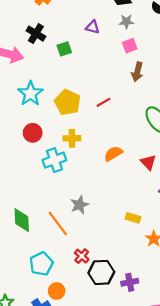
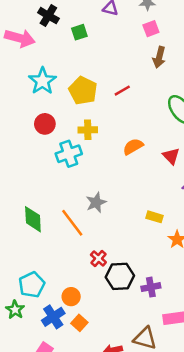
cyan pentagon: (41, 264) -> (32, 285), moved

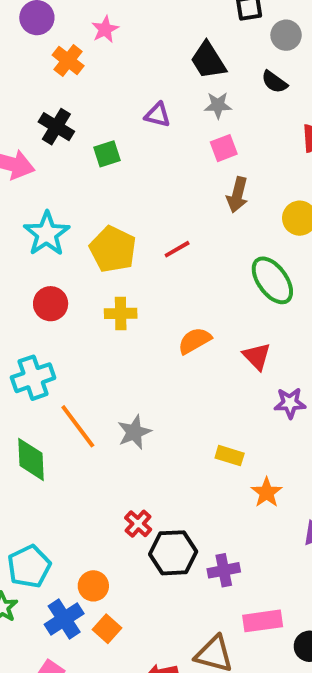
cyan cross: (69, 154) -> (33, 378), moved
orange line: (72, 223) -> (78, 426), moved

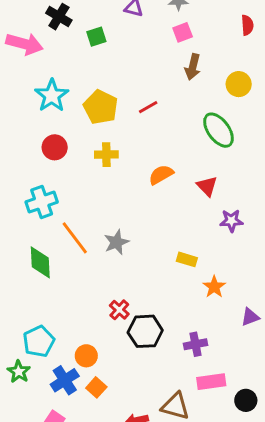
purple cross: (224, 570) -> (196, 344), moved

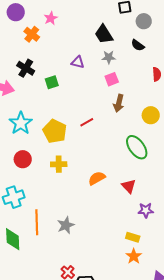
red line: (148, 107) -> (87, 122), moved
orange line: (75, 238) -> (37, 222), turned 35
yellow rectangle: (187, 259) -> (133, 237), moved

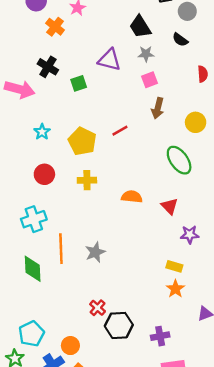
purple triangle: (78, 62) -> (109, 60), size x1.5
cyan star: (21, 123) -> (42, 132), size x0.6
orange semicircle: (97, 178) -> (132, 197), turned 36

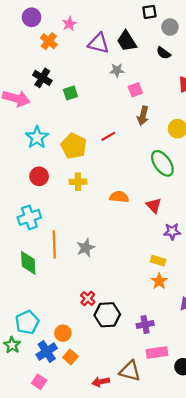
gray star: (146, 54) -> (117, 70), moved
purple triangle: (109, 60) -> (99, 43), moved
cyan star: (42, 132) -> (37, 137), size x1.5

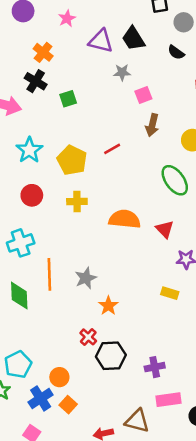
orange cross: (49, 41) -> (43, 52), moved
orange semicircle: (119, 197) -> (125, 219), size x1.4
orange star: (159, 281) -> (108, 306), moved

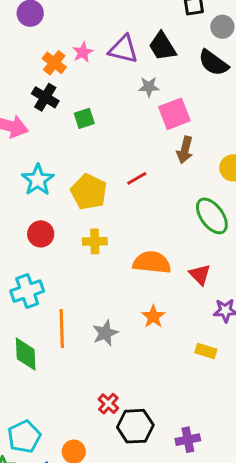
pink star: (67, 19) -> (83, 52), moved
black semicircle: (176, 52) -> (213, 63), size x1.5
pink square: (143, 95) -> (174, 114), size x1.5
orange star: (108, 306) -> (153, 317), moved

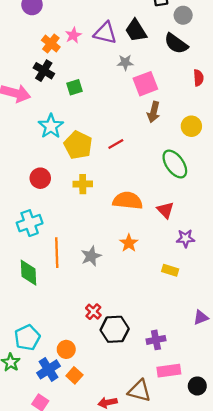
red line: (137, 178) -> (116, 144), moved
cyan star: (38, 180) -> (51, 126), moved

